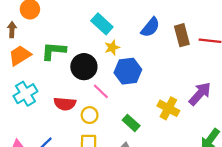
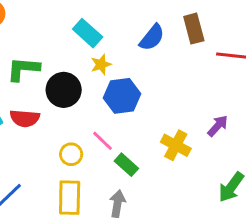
brown rectangle: (182, 35) -> (194, 29), moved
pink line: (101, 91) -> (103, 141), moved
purple arrow: (200, 94) -> (218, 126), size x0.7
red semicircle: (65, 104) -> (25, 118), moved

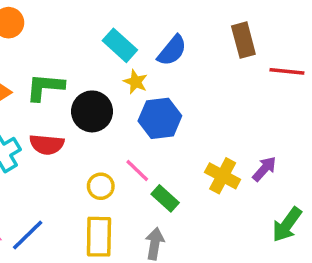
blue semicircle: (152, 38) -> (172, 50), moved
yellow star: (101, 64) -> (136, 82), turned -30
purple arrow: (218, 126) -> (264, 169), moved

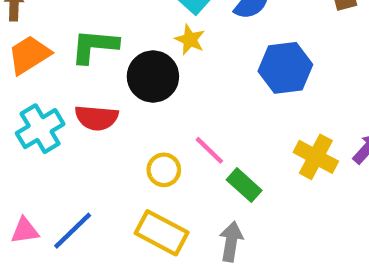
yellow star: (136, 82) -> (190, 40), moved
blue hexagon: (160, 118) -> (285, 68), moved
yellow rectangle: (99, 237) -> (162, 233), turned -63

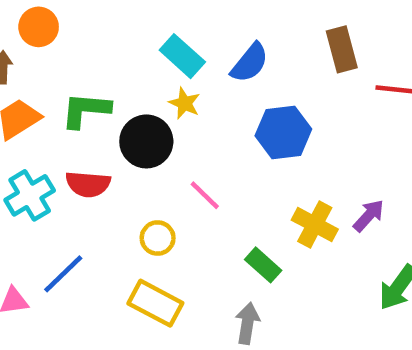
pink line: (209, 150) -> (205, 195), moved
green rectangle: (244, 185) -> (263, 265), moved
blue line: (73, 231) -> (63, 274), moved
gray arrow: (231, 241) -> (247, 323), moved

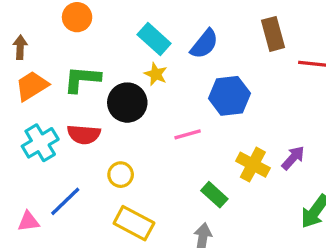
orange circle: (39, 27) -> (77, 17), moved
pink line: (205, 195) -> (188, 134), moved, turned -60
yellow circle: (158, 238) -> (121, 175), moved

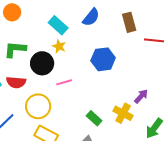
blue semicircle: (204, 44) -> (91, 17), moved
pink line: (188, 134) -> (64, 82), moved
yellow cross: (253, 165) -> (123, 113), moved
yellow circle: (121, 175) -> (38, 106), size x1.6

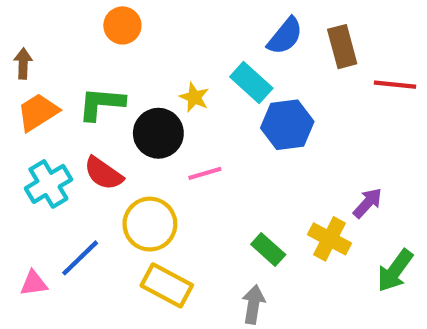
orange circle: (12, 12) -> (122, 25), moved
blue semicircle: (91, 17) -> (285, 36), moved
cyan rectangle: (58, 25) -> (251, 83), moved
red semicircle: (16, 82) -> (103, 173), turned 30

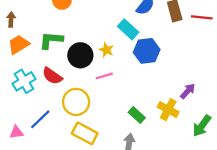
red line: (395, 85) -> (202, 17), moved
yellow star: (194, 97) -> (106, 50), moved

